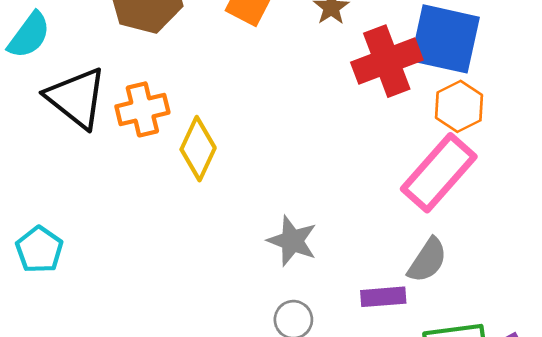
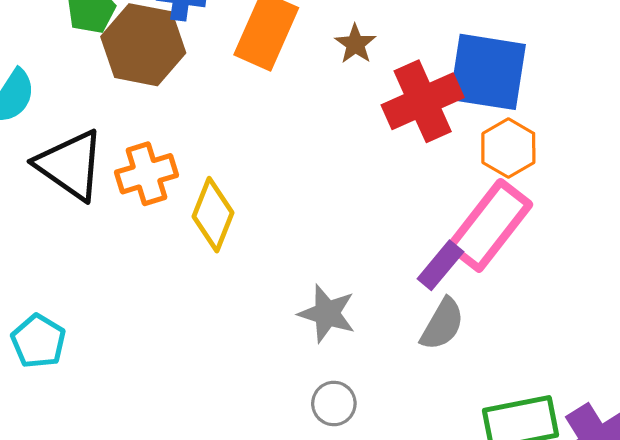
gray semicircle: (427, 260) -> (442, 324), moved
purple rectangle: (383, 297) -> (440, 265), moved, turned -42

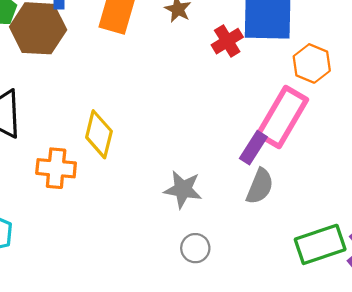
red cross: (423, 101) -> (227, 41), size x0.6
orange hexagon: (508, 148) -> (312, 63), moved
orange cross: (146, 174) -> (56, 168), moved, turned 30

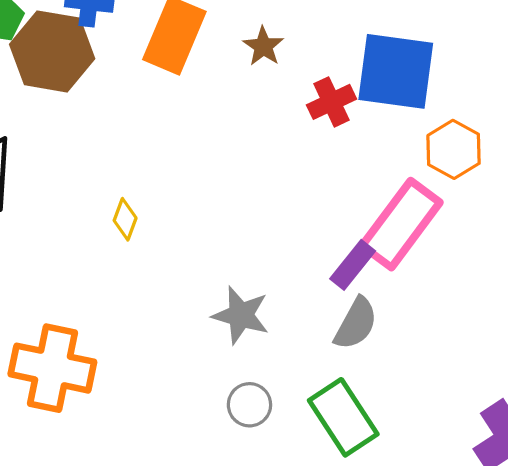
yellow diamond: (99, 134) -> (125, 219), size x0.6
orange cross: (56, 168) -> (52, 368), moved, size x1.4
green rectangle: (320, 244) -> (343, 417), moved, turned 69

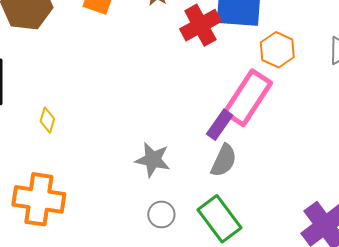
red cross: (332, 102) -> (200, 25), size x1.4
yellow diamond: (125, 219) -> (47, 120), moved

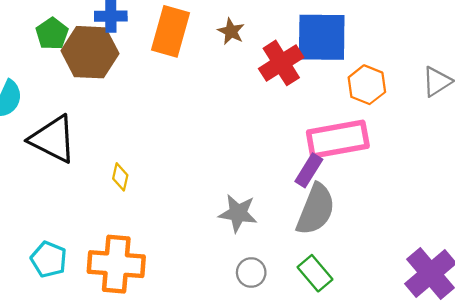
pink rectangle: (248, 98) -> (338, 139), turned 50
gray semicircle: (224, 161) -> (316, 209), size x1.4
green rectangle: (220, 219) -> (315, 273), size x0.7

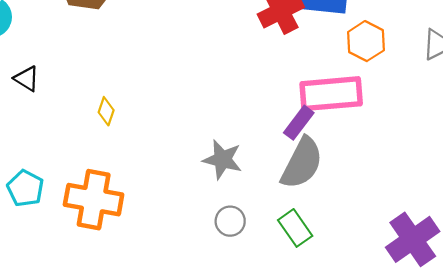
black triangle: (53, 139) -> (27, 79), moved, size x0.5

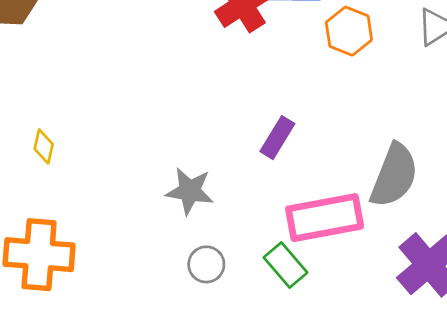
pink rectangle: (331, 94) -> (325, 218), moved
gray semicircle: (302, 163) -> (394, 175), moved

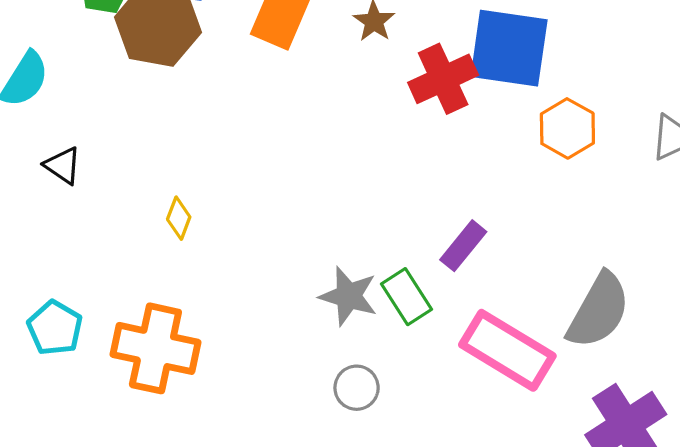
pink rectangle: (325, 218) -> (507, 350), turned 34
green rectangle: (285, 265) -> (407, 297), moved

